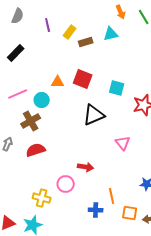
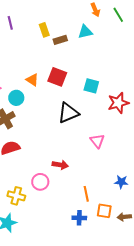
purple line: (48, 25) -> (10, 23), moved
yellow rectangle: (70, 32) -> (44, 30), turned -56
orange triangle: (58, 82) -> (32, 80), turned 32
blue cross: (96, 210) -> (79, 218), moved

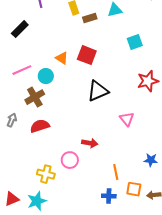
cyan square: (91, 86) -> (135, 42), moved, turned -35

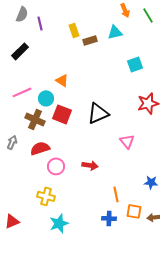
red square: (87, 55) -> (62, 114), moved
brown cross: (35, 97) -> (35, 119), turned -36
pink circle: (70, 160) -> (56, 166), moved
cyan star: (37, 201) -> (59, 223), moved

